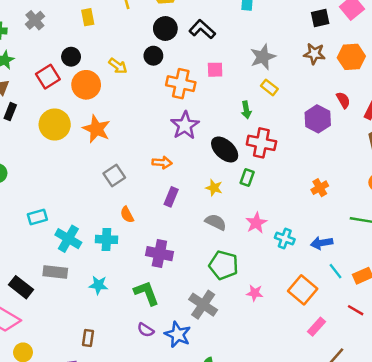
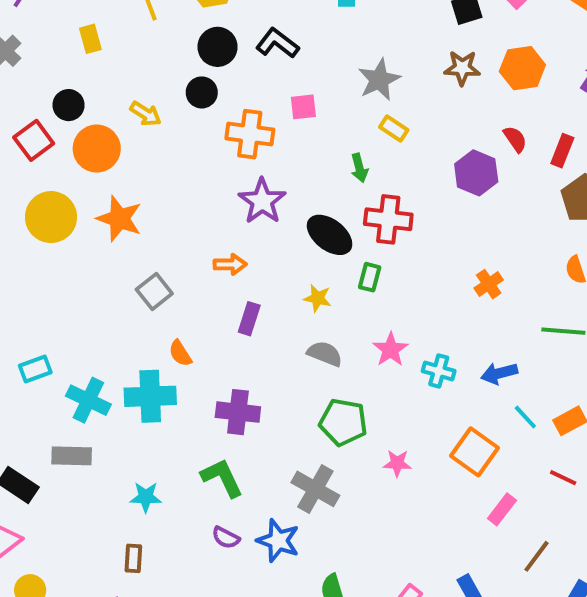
cyan cross: (106, 239) -> (150, 396), size x1.4
cyan star: (98, 285) -> (146, 497), moved

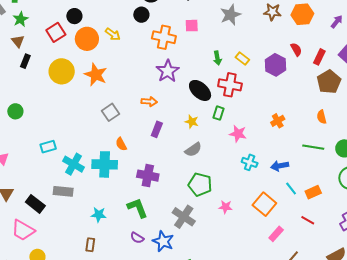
yellow arrow: (146, 114) -> (113, 34), moved
yellow rectangle: (394, 128) -> (242, 59), moved
pink star: (391, 349) -> (238, 134), moved, turned -30
gray semicircle: (325, 354) -> (193, 150), turned 120

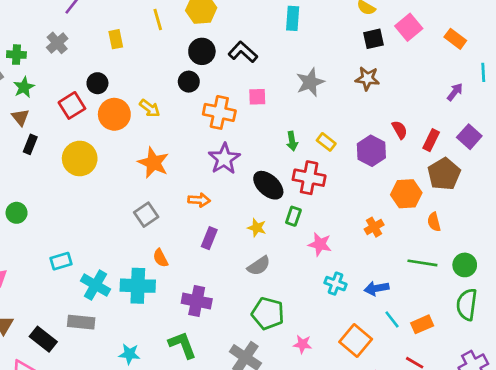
orange hexagon: (302, 14) -> (406, 194), moved
orange star: (96, 75) -> (153, 163), moved

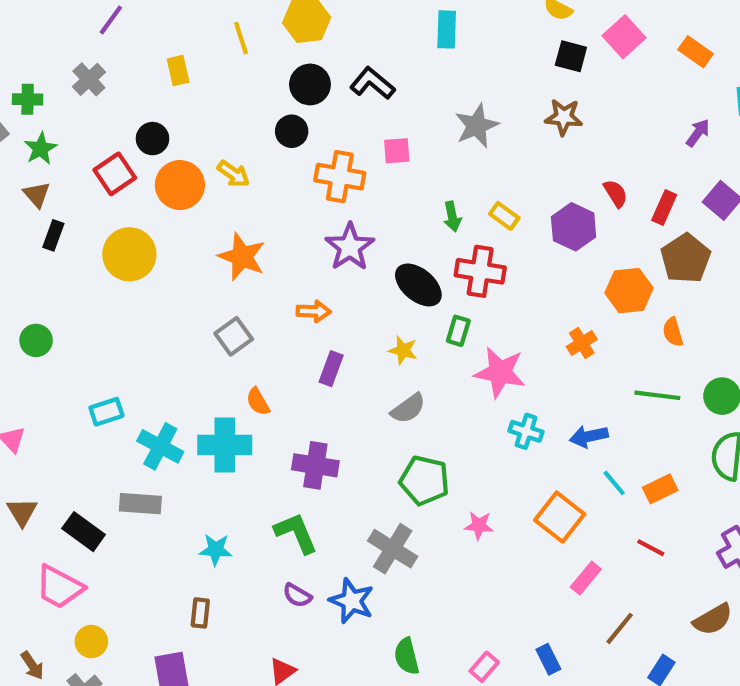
black square: (374, 39) -> (571, 56), turned 30
pink star: (320, 244) -> (500, 372), size x1.4

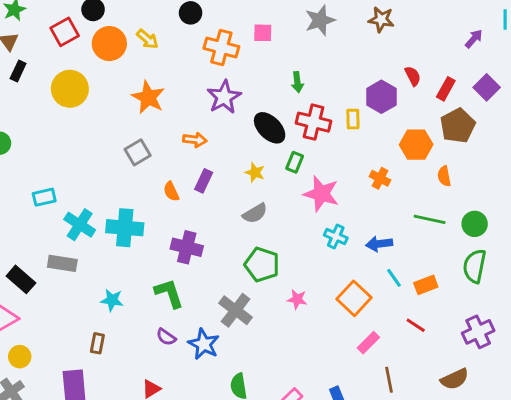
yellow rectangle: (504, 216) -> (353, 119), moved, turned 48
orange cross: (582, 343) -> (380, 178), turned -36
orange semicircle: (258, 402) -> (171, 191), moved
brown line: (620, 628) -> (389, 380), turned -55

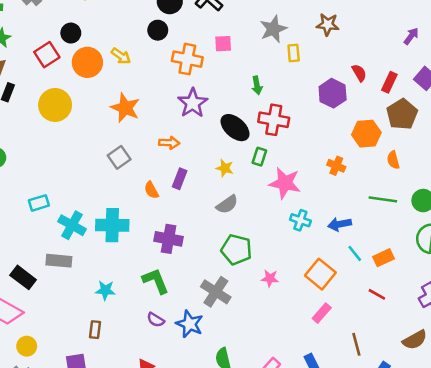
yellow rectangle: (353, 119) -> (294, 53), moved
pink rectangle: (368, 343) -> (322, 313), moved

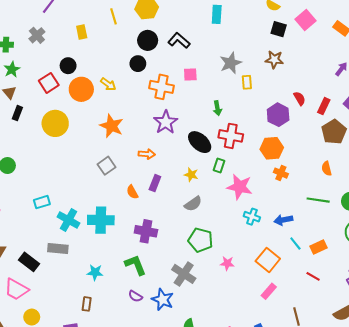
orange hexagon: (366, 134) -> (272, 148), moved

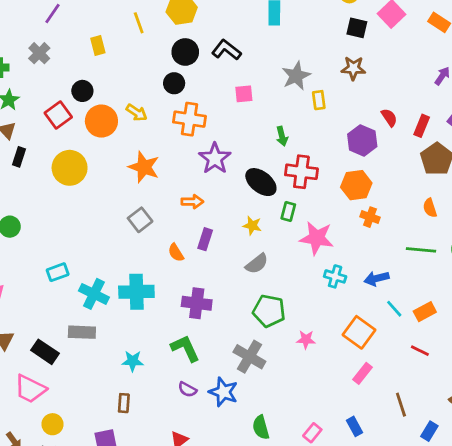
orange cross: (162, 87) -> (190, 119), moved

